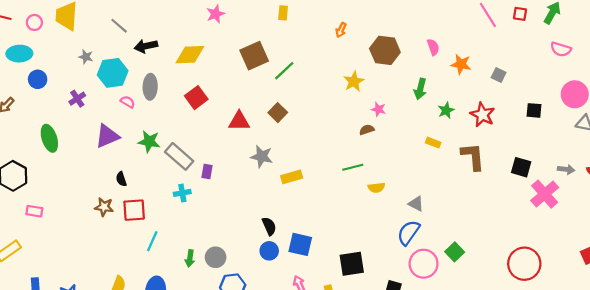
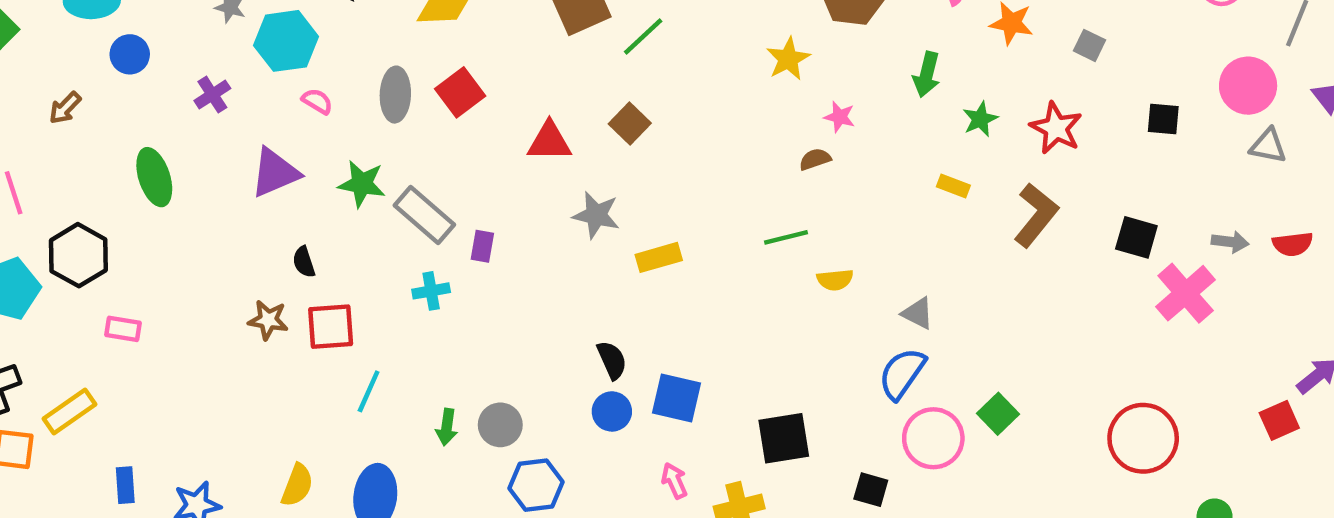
gray ellipse: (150, 87) -> (395, 95), moved
brown L-shape: (473, 156) -> (1036, 215), turned 44

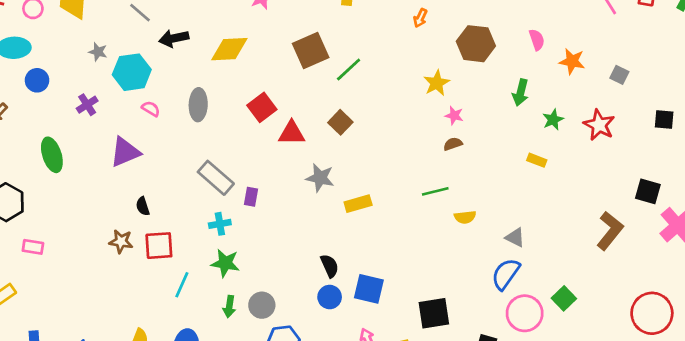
red square: (460, 92) -> (262, 107), moved
pink star: (840, 117) -> (454, 116), moved
green star: (362, 184) -> (225, 263), moved
brown L-shape: (1036, 215) -> (610, 231), moved

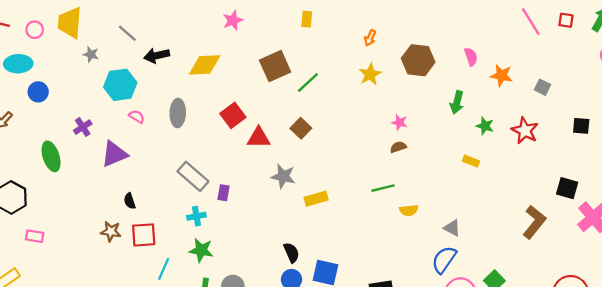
gray star: (98, 52) -> (91, 54), moved
yellow star: (437, 83) -> (370, 74), moved
purple cross: (87, 105) -> (83, 127), moved
green star: (553, 120) -> (485, 126), turned -30

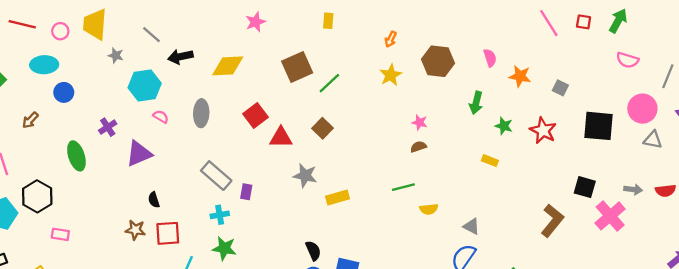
black square: (581, 126) -> (599, 126), size x1.8

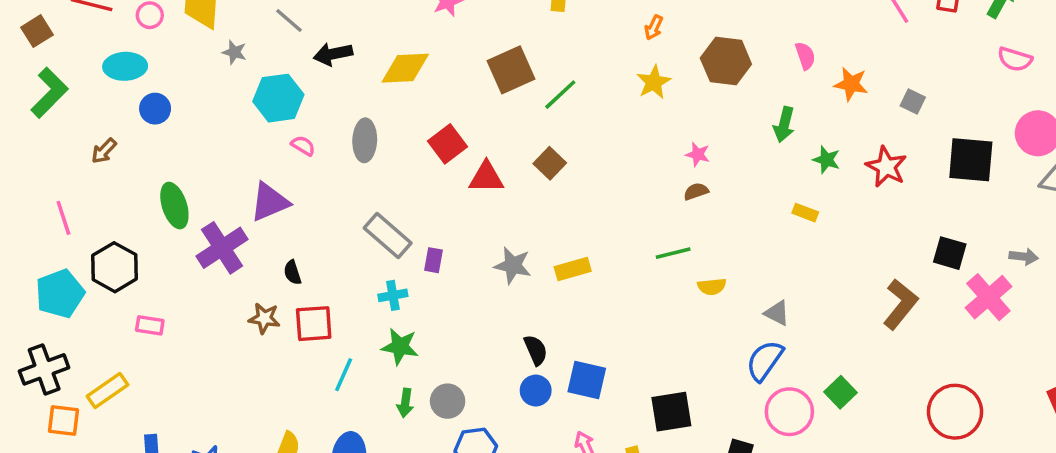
purple cross: (108, 127) -> (222, 248), moved, size x1.8
gray star: (305, 176) -> (513, 265), moved

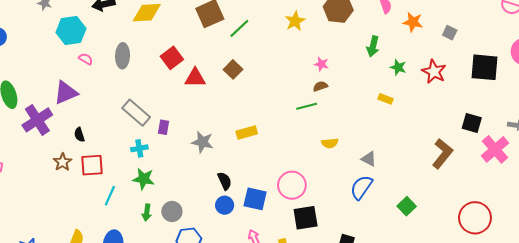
green line: (673, 253) -> (307, 106), moved
gray star: (513, 265) -> (202, 142), moved
brown star: (264, 318) -> (63, 162), turned 30
pink circle: (789, 412) -> (292, 185), moved

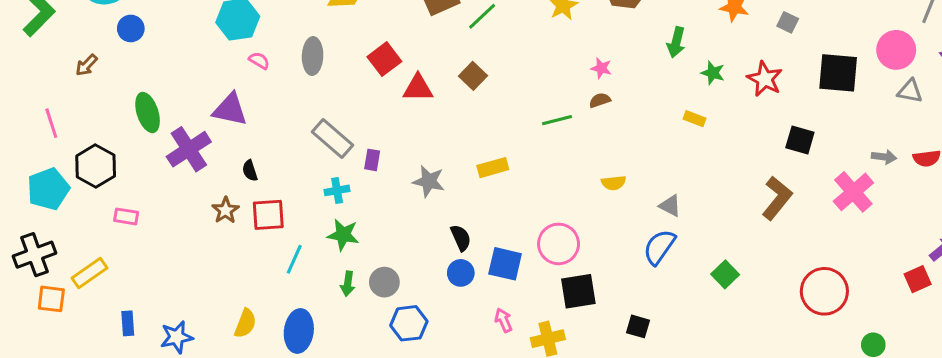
purple triangle: (66, 93) -> (230, 109), turned 35
green line: (307, 106) -> (557, 120), moved
black square: (472, 123) -> (800, 140), moved

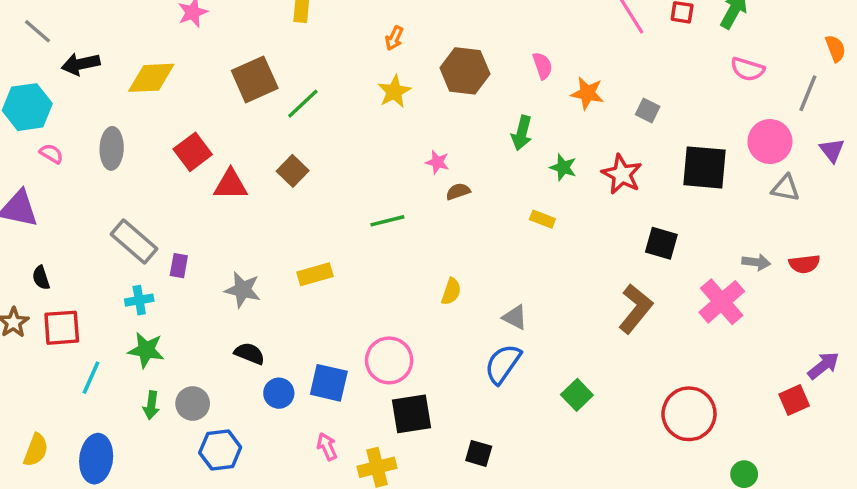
brown semicircle: (600, 100) -> (458, 192), moved
yellow semicircle: (614, 183) -> (451, 291), turned -65
black semicircle: (461, 238) -> (250, 354), moved, turned -44

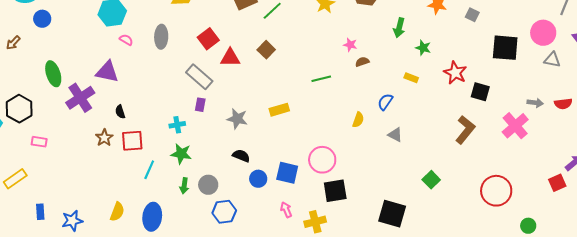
red star: (622, 174) -> (455, 73), moved
gray rectangle: (134, 241) -> (199, 77), moved
blue semicircle: (503, 364) -> (385, 102), moved, size x0.7
black square: (479, 453) -> (392, 214), moved, size x1.8

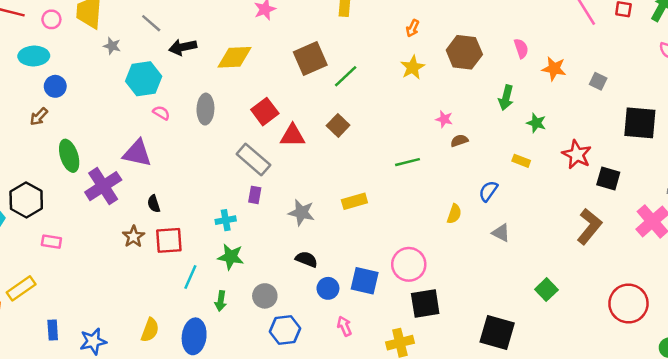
brown arrow: (13, 43) -> (39, 117), moved
green arrow: (184, 186) -> (221, 301), moved
pink arrow: (286, 210) -> (344, 326), moved

